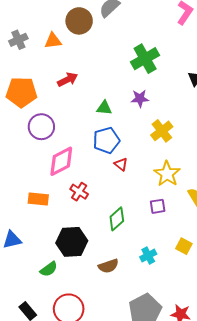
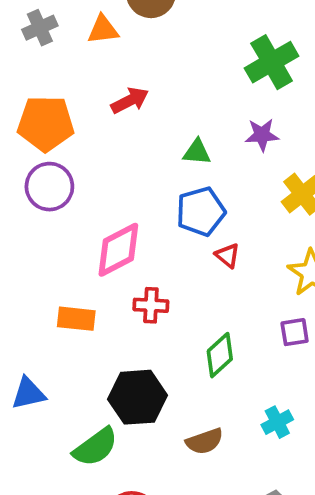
purple circle: (41, 127) -> (49, 187), moved
red cross: (79, 192) -> (151, 305), turned -30
green semicircle: (49, 269) -> (95, 447), size x1.4

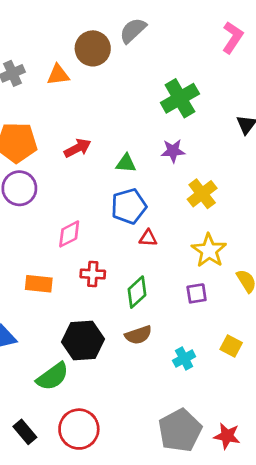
red arrow: (130, 100) -> (77, 148), moved
pink diamond: (118, 250) -> (69, 234), size x0.7
red triangle: (228, 256) -> (148, 238), turned -36
green diamond: (220, 355) -> (137, 292), moved
brown semicircle: (205, 441) -> (138, 335), moved

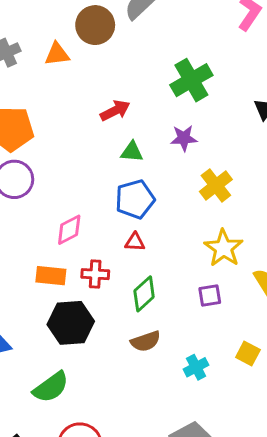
red arrow: (77, 148) -> (115, 111), moved
red triangle: (148, 238) -> (135, 242), moved
orange rectangle: (39, 284) -> (51, 276), moved
black hexagon: (83, 340) -> (71, 323), moved

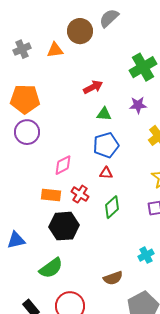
red cross: (95, 274) -> (80, 194), turned 30
brown semicircle: (146, 341) -> (113, 278), moved

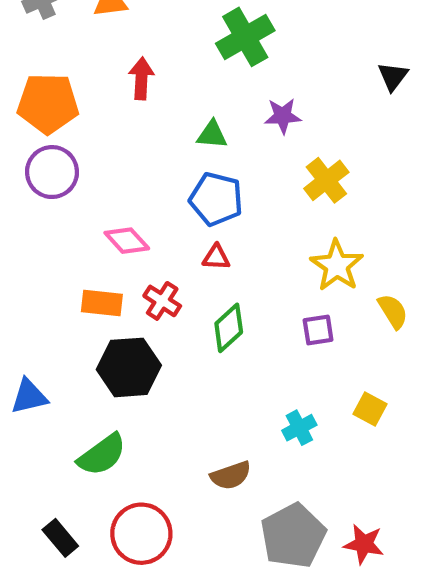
green cross: (143, 67) -> (245, 37), moved
red arrow: (93, 87) -> (141, 78), moved, turned -60
blue pentagon: (106, 145) -> (216, 199), turned 30
pink diamond: (63, 165) -> (127, 241), turned 75

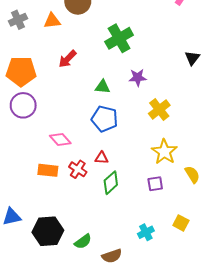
red arrow: (141, 78) -> (67, 59), turned -138
red triangle: (216, 257) -> (102, 158), moved
black hexagon: (129, 367) -> (48, 231), moved
green semicircle: (102, 455) -> (83, 242), moved, size x0.7

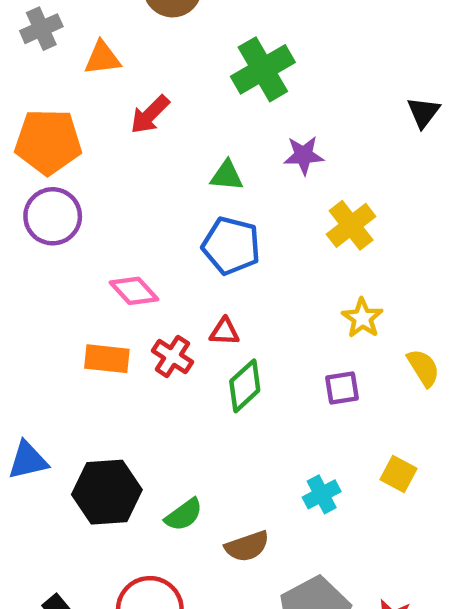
orange triangle: (52, 21) -> (102, 58), moved
yellow star: (164, 152) -> (362, 318), size x0.7

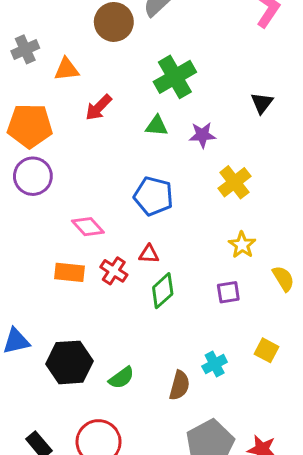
black triangle: (423, 112) -> (262, 103), moved
green triangle: (227, 176) -> (157, 126), moved
brown semicircle: (247, 546) -> (179, 385), moved, turned -56

